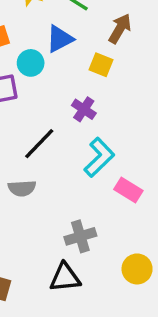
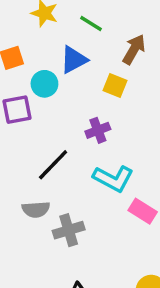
purple cross: (84, 109) -> (98, 130), turned 35
cyan L-shape: (99, 157) -> (113, 178), turned 72
gray cross: (80, 236) -> (69, 230), moved

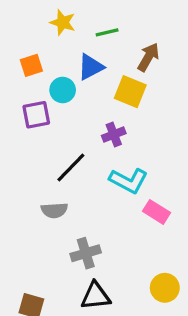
green line: (91, 24) -> (107, 32), turned -45
yellow square: (115, 86) -> (130, 92), size x1.4
gray cross: (69, 230) -> (86, 253), moved

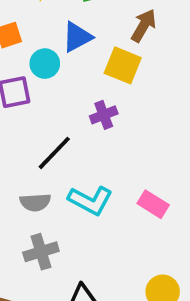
cyan L-shape: (129, 181) -> (90, 200), moved
gray cross: (86, 253) -> (41, 252), moved

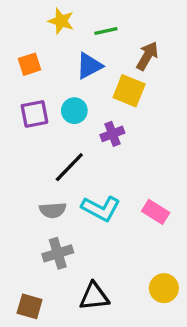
cyan circle: (45, 64) -> (74, 111), moved

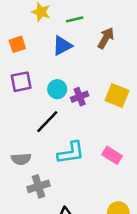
yellow square: (129, 91) -> (117, 95), moved
cyan circle: (74, 111) -> (57, 89), moved
cyan L-shape: (101, 209) -> (71, 153), turned -36
gray semicircle: (53, 210) -> (21, 159), moved

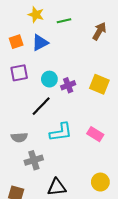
brown arrow: (106, 38) -> (99, 31), moved
blue triangle: (62, 46) -> (40, 43), moved

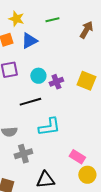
yellow star: (36, 15) -> (16, 19), moved
black line: (41, 106) -> (30, 102), turned 30
pink rectangle: (95, 134) -> (77, 157), moved

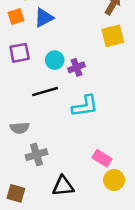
yellow square: (86, 81) -> (113, 36), moved, turned -36
cyan L-shape: (49, 127) -> (85, 106), moved

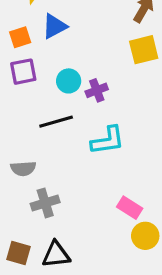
orange square: (16, 16) -> (20, 37), moved
black triangle: (63, 186) -> (56, 255), moved

